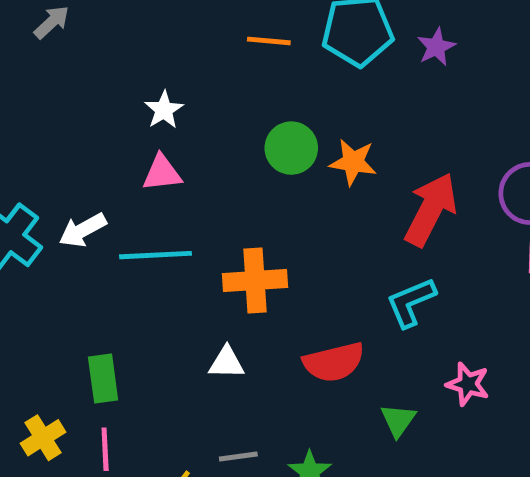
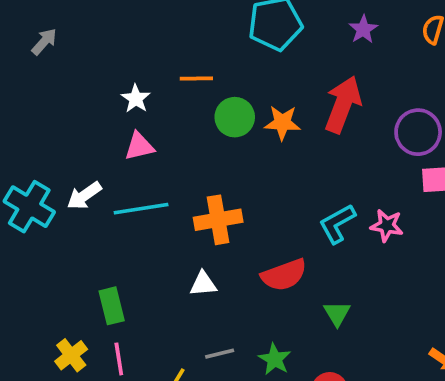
orange line: (269, 41) -> (196, 79), moved
purple star: (436, 47) -> (363, 29), moved
red arrow: (431, 209) -> (343, 104), moved
pink star: (468, 384) -> (387, 226), moved

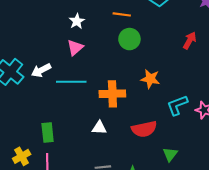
orange line: (196, 79) -> (122, 14), moved
red arrow: (343, 104) -> (190, 41), size x0.6
orange star: (282, 123) -> (150, 79), moved
pink triangle: (139, 146) -> (75, 48), turned -36

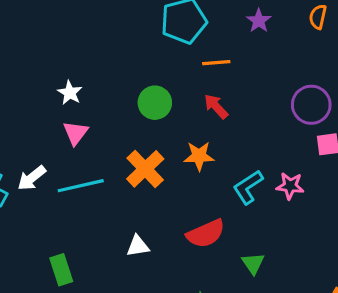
orange line: (122, 14) -> (216, 63), moved
red arrow: (190, 41) -> (216, 106), moved, turned -60
orange cross: (112, 94) -> (145, 169), moved, turned -30

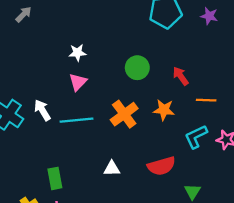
purple star: (259, 21) -> (209, 16), moved, turned -30
orange line: (216, 63) -> (206, 100), moved
white star: (70, 93) -> (77, 53), turned 30
white arrow: (32, 178) -> (42, 110), turned 90

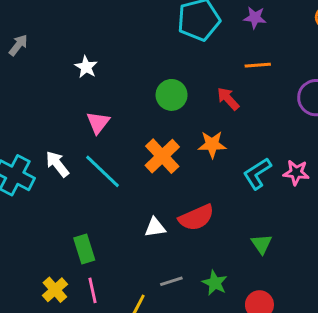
white star: (77, 53) -> (86, 67), moved, turned -30
orange line: (206, 100) -> (258, 65), moved
cyan line: (77, 120) -> (103, 171), turned 56
red semicircle: (161, 166) -> (196, 218), moved

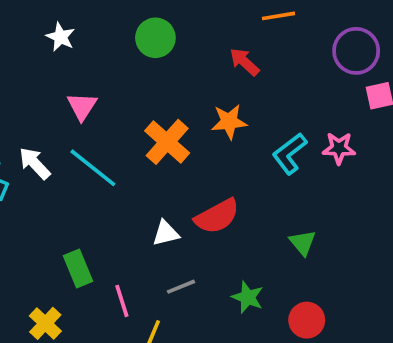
green circle: (172, 95) -> (155, 38), moved
gray line: (171, 281) -> (181, 287), moved
pink line: (93, 290) -> (122, 301), moved

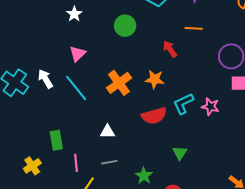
red semicircle: (217, 216) -> (154, 116), moved

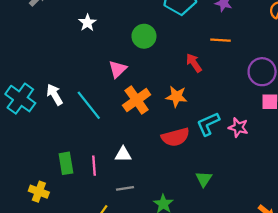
pink triangle: (78, 54) -> (118, 69), moved
pink line: (76, 163) -> (94, 166), moved
yellow cross: (32, 166) -> (39, 192), turned -36

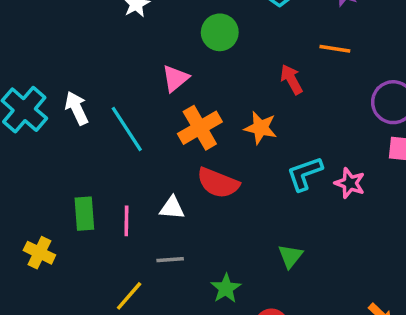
red semicircle: (175, 137) -> (218, 183), moved, turned 32

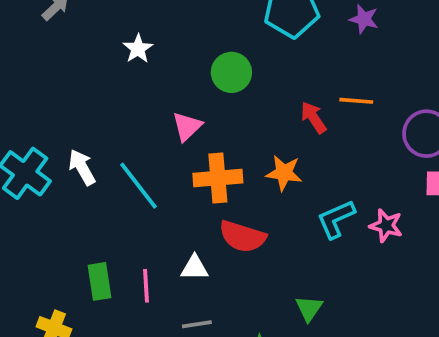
orange line: (335, 49) -> (356, 101), moved
orange cross: (200, 128) -> (218, 178), turned 30
green triangle: (290, 256) -> (309, 308), moved

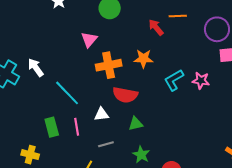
cyan line: (138, 186) -> (67, 93), moved
green triangle: (309, 308) -> (136, 124), moved, turned 49

